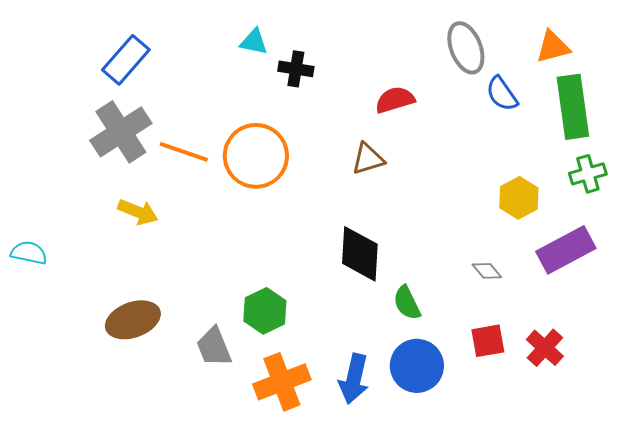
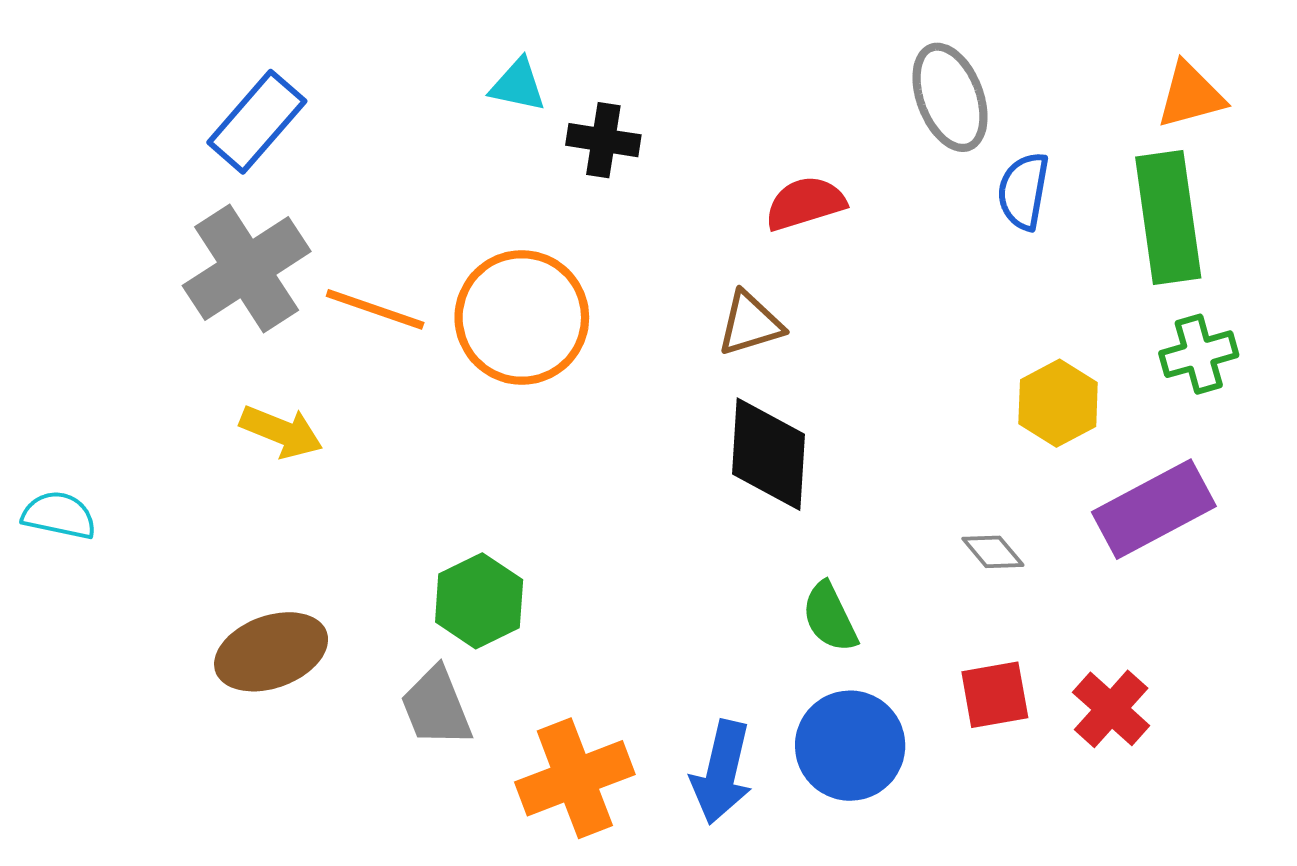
orange triangle: (553, 47) -> (1191, 95), moved
blue semicircle: (502, 94) -> (1023, 191), turned 45
black diamond: (360, 254) -> (769, 454), moved
green hexagon: (265, 311) -> (479, 601), moved

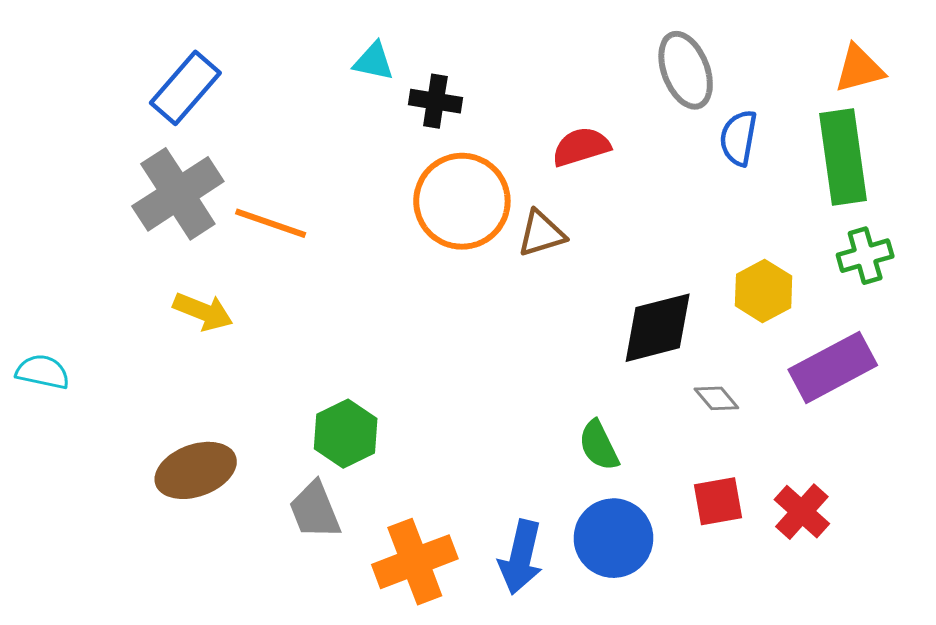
orange circle: (522, 317) -> (462, 201), moved
black diamond: (769, 454) -> (658, 328), moved, turned 72

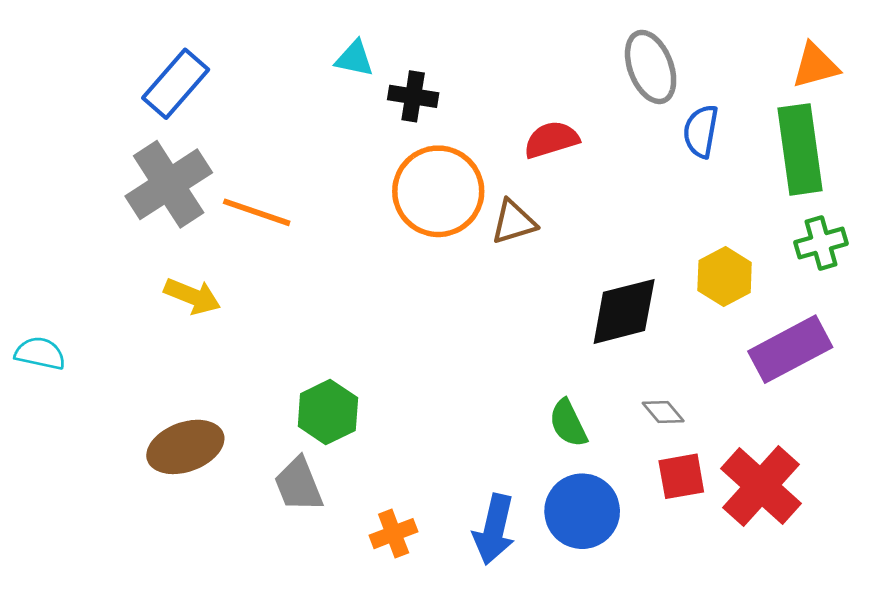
gray diamond: (716, 398) -> (663, 412), moved
red cross: (802, 512) -> (761, 486), size x1.5
orange cross: (415, 562) -> (394, 534), size x0.6

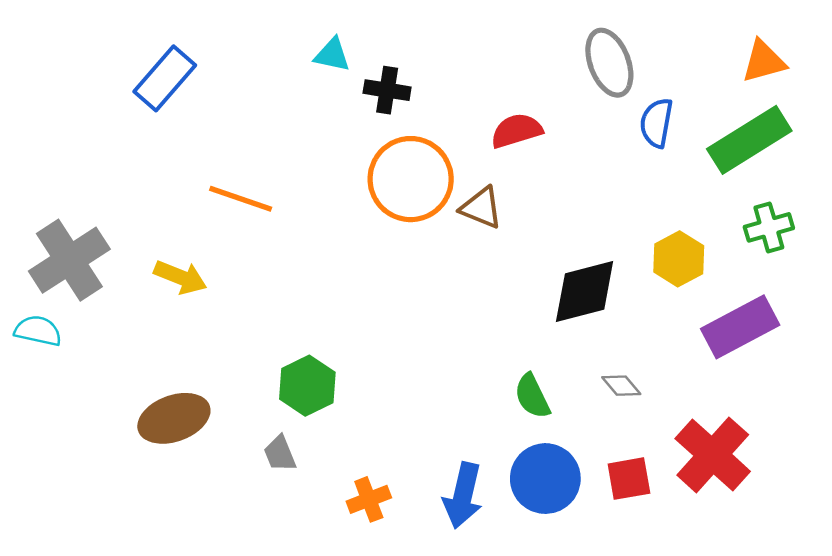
green rectangle: (800, 149) -> (749, 140), turned 66
gray cross: (169, 184) -> (69, 260), moved
brown triangle: (514, 222) -> (481, 208), turned 39
red square: (681, 476) -> (629, 479), moved
gray trapezoid: (299, 485) -> (280, 454), size x0.7

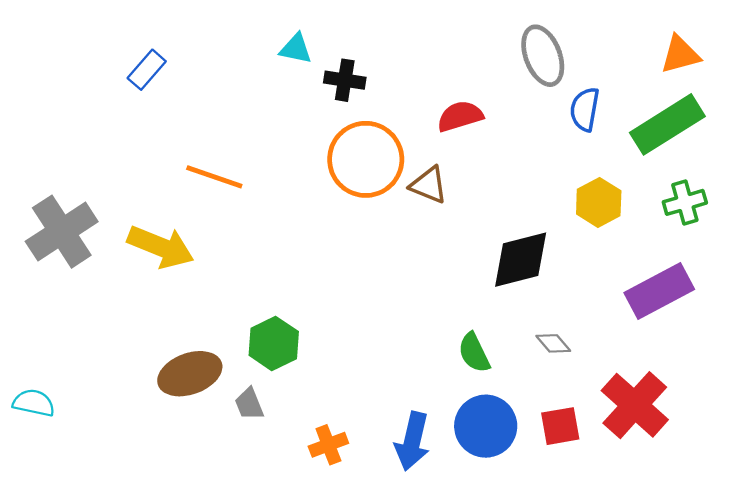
blue rectangle: (165, 78) -> (147, 70), size x0.7
yellow hexagon: (679, 259) -> (599, 202), moved
yellow arrow: (180, 277) -> (161, 247), size x1.4
cyan semicircle: (38, 331) -> (34, 403), moved
brown ellipse: (174, 418) -> (190, 374), moved

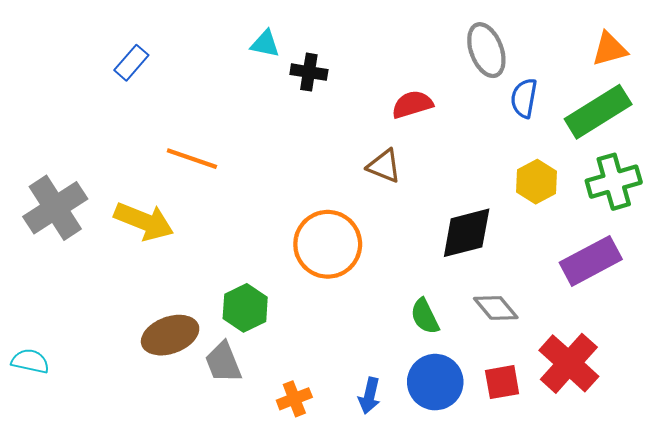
orange circle: (366, 159) -> (328, 244), moved
green cross: (685, 202) -> (614, 182), size x1.4
gray diamond: (553, 343) -> (496, 308), size x1.4
gray trapezoid: (249, 404) -> (223, 362), size x1.4
blue arrow: (412, 441) -> (369, 396), size x0.7

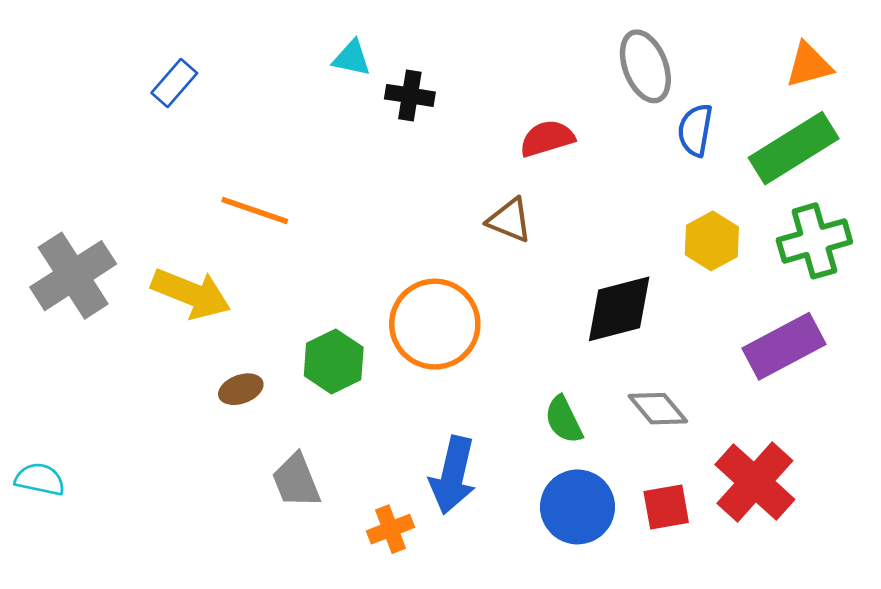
green hexagon: (245, 308) -> (334, 361), moved
brown ellipse: (170, 335) -> (241, 389), moved, size x0.6
blue arrow: (369, 396) -> (453, 475), moved, size x1.6

